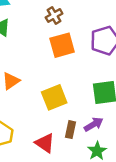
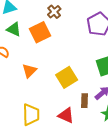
orange square: (62, 45) -> (40, 32), moved

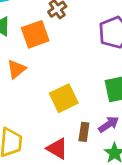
orange triangle: (29, 71) -> (16, 69), moved

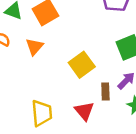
red triangle: (57, 149) -> (84, 111), turned 30

